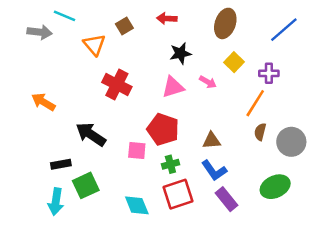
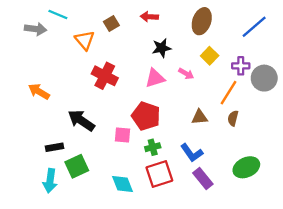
brown triangle: (212, 141) -> (200, 117), moved
gray circle: (291, 142) -> (264, 78), moved

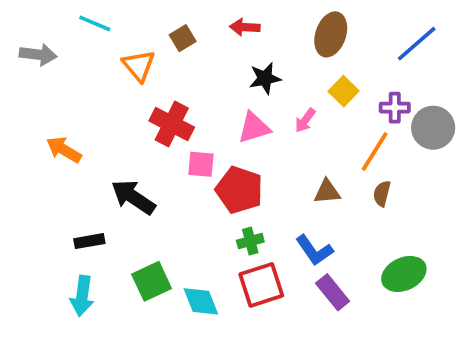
gray arrow: (36, 29) -> (38, 55), moved
pink arrow: (186, 74) -> (305, 120), turned 96
pink square: (123, 135) -> (201, 164), moved
green square: (77, 166) -> (152, 281), moved

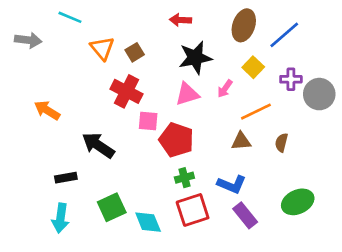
brown square: (183, 38) -> (135, 52), moved
blue line: (417, 44) -> (284, 35), moved
black star: (265, 78) -> (195, 58), size x1.4
orange line: (375, 151) -> (256, 112), moved, turned 32
blue L-shape: (314, 250) -> (232, 184), turned -32

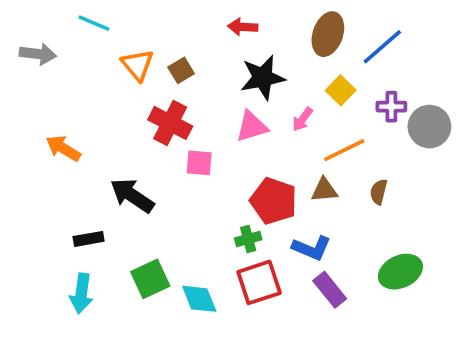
red pentagon: (176, 140) -> (274, 201), moved

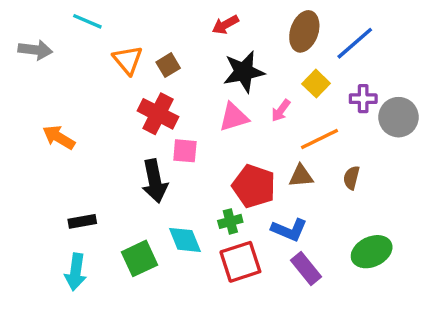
red arrow: (243, 27) -> (225, 25), turned -32
black arrow: (132, 195) -> (155, 181), moved, turned -135
cyan diamond: (199, 299) -> (185, 240), moved

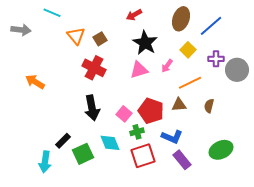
black star: (244, 72) -> (145, 43), turned -30
pink square: (185, 151) -> (124, 114), moved, turned 35
black rectangle: (82, 221) -> (63, 141), moved, turned -35

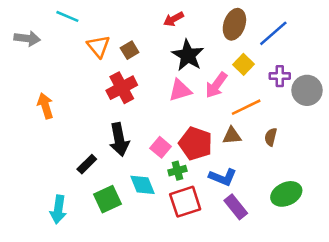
pink arrow: (167, 66) -> (216, 85), size x1.5
red cross: (94, 68) -> (122, 88), turned 35
orange arrow: (35, 82) -> (45, 106), turned 42
black rectangle: (63, 141) -> (87, 164), moved

